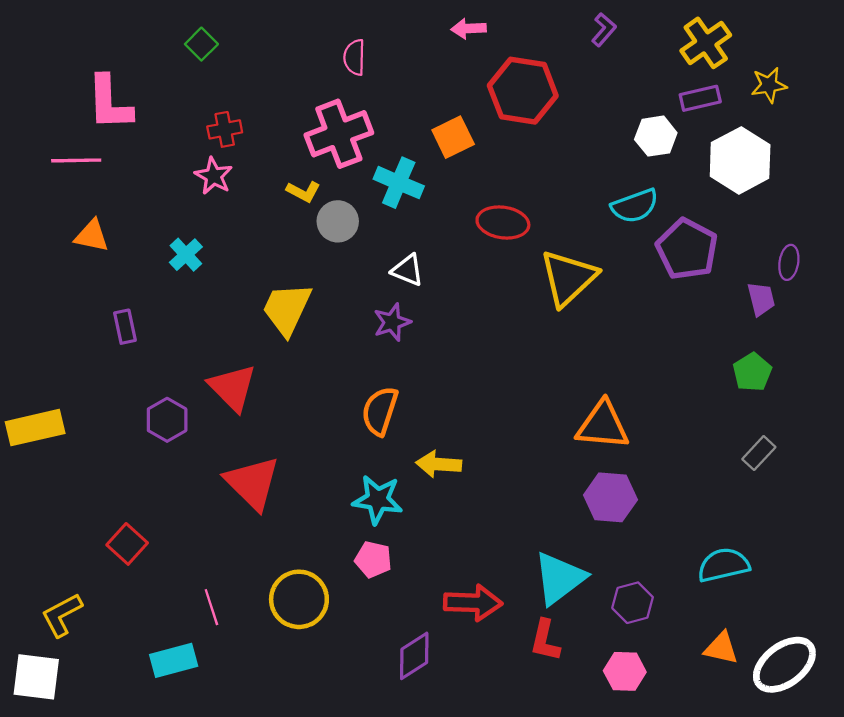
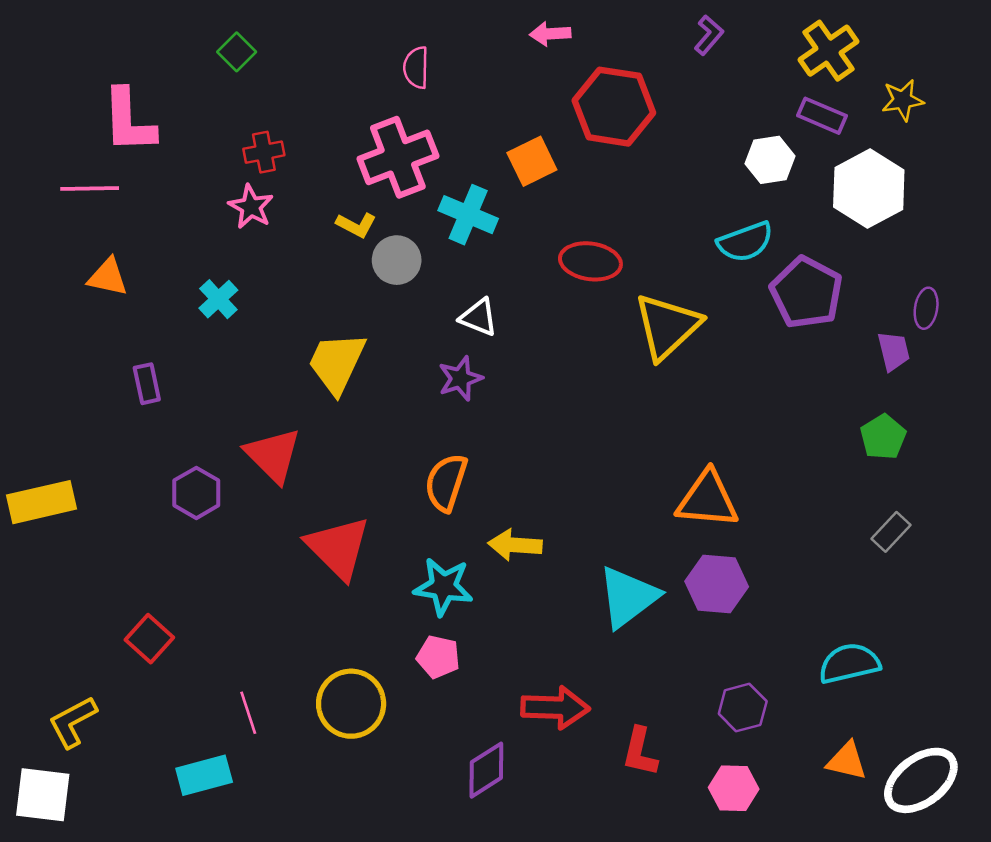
purple rectangle: (700, 98) -> (822, 116), turned 36
red triangle: (252, 483) -> (338, 548), moved
cyan triangle: (559, 578) -> (628, 597), moved

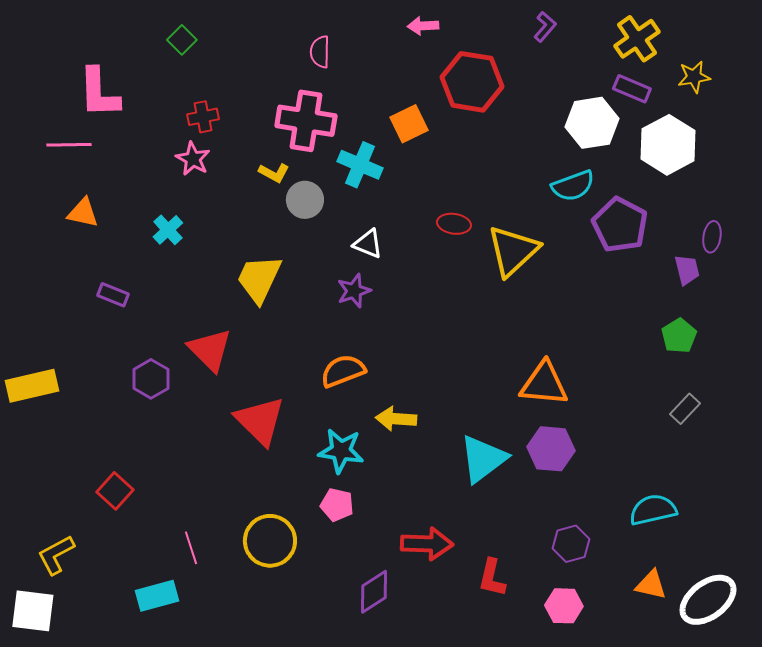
pink cross: (398, 157) -> (306, 121), turned 30
white hexagon: (770, 160) -> (592, 123), size x1.4
red ellipse: (590, 261) -> (454, 224), moved, size x0.7
purple rectangle: (147, 384) -> (113, 295), turned -56
orange semicircle: (446, 483) -> (343, 371), turned 51

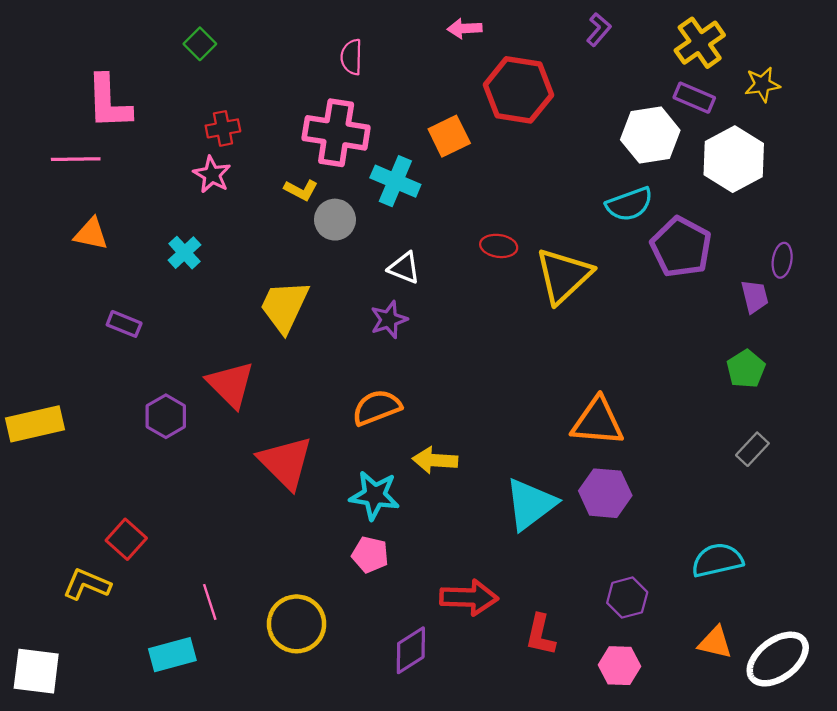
yellow circle: (270, 541) -> (297, 624), moved
yellow L-shape: (56, 555) -> (87, 584), moved, turned 51

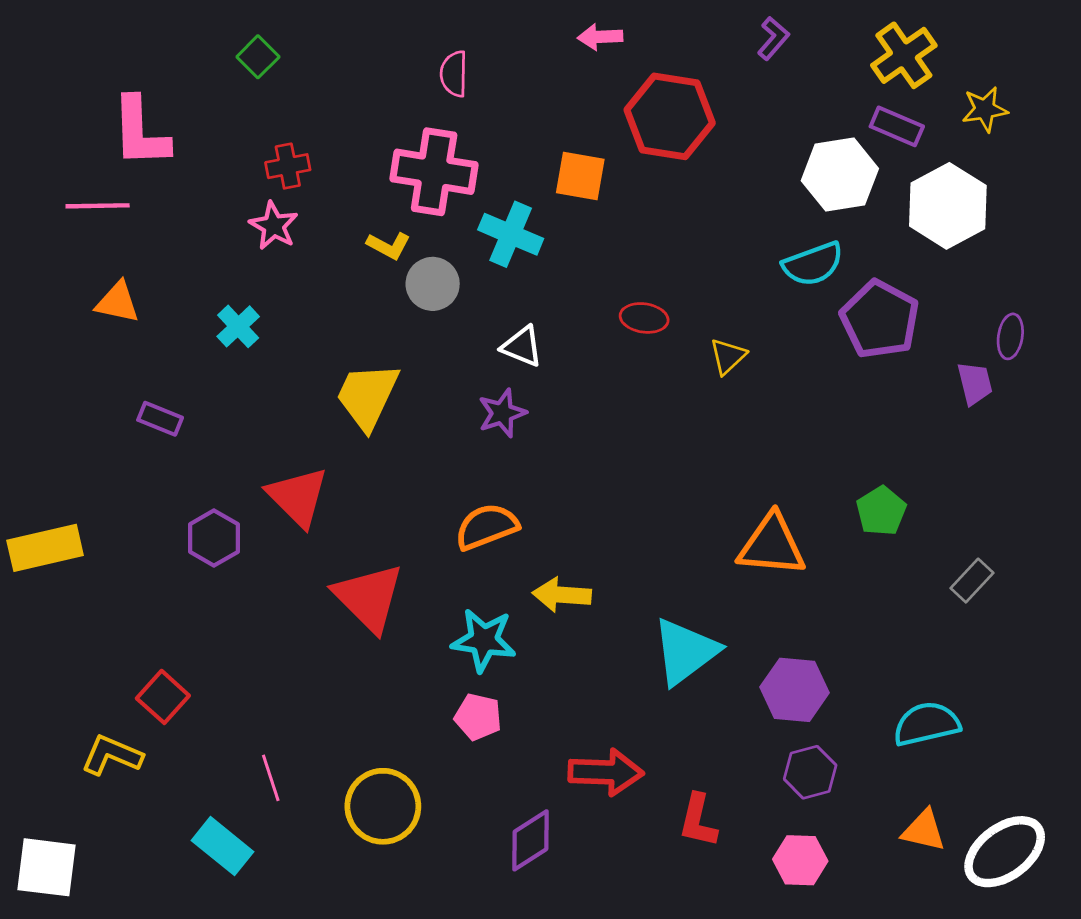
orange square: (449, 136) -> (580, 176), turned 36
yellow triangle: (563, 276) -> (728, 356), size x0.5
green pentagon: (746, 369) -> (881, 511), moved
purple hexagon: (605, 493) -> (795, 690), moved
cyan rectangle: (172, 655) -> (223, 846), turned 54

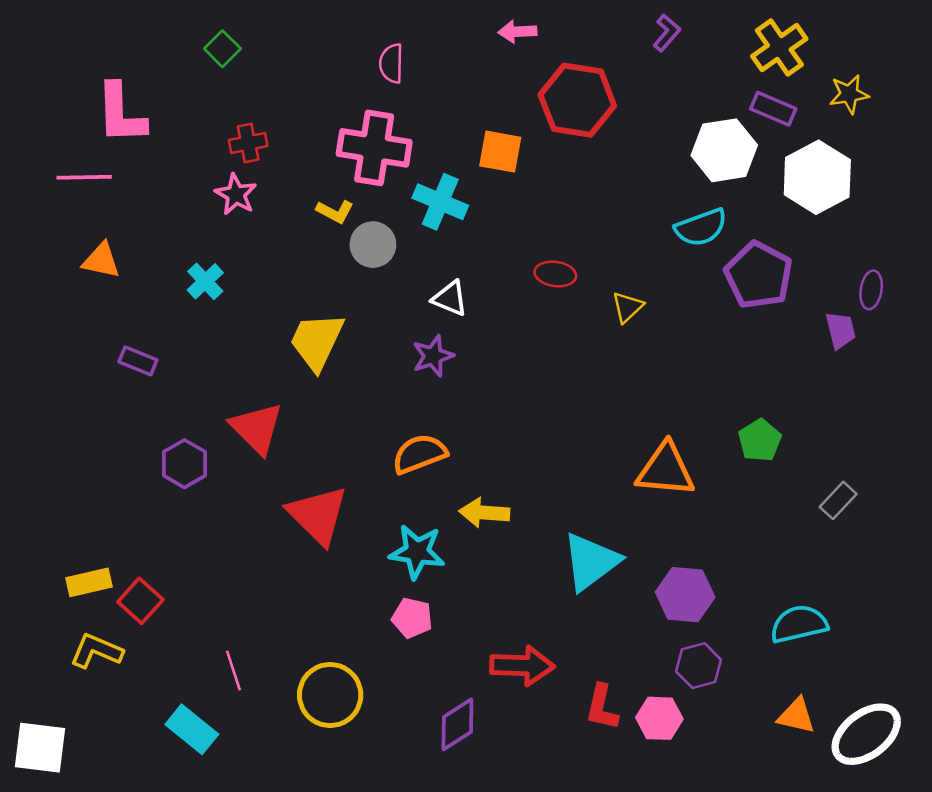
yellow rectangle: (45, 548) -> (89, 582), moved, size x0.7
pink hexagon: (800, 860) -> (659, 718), moved

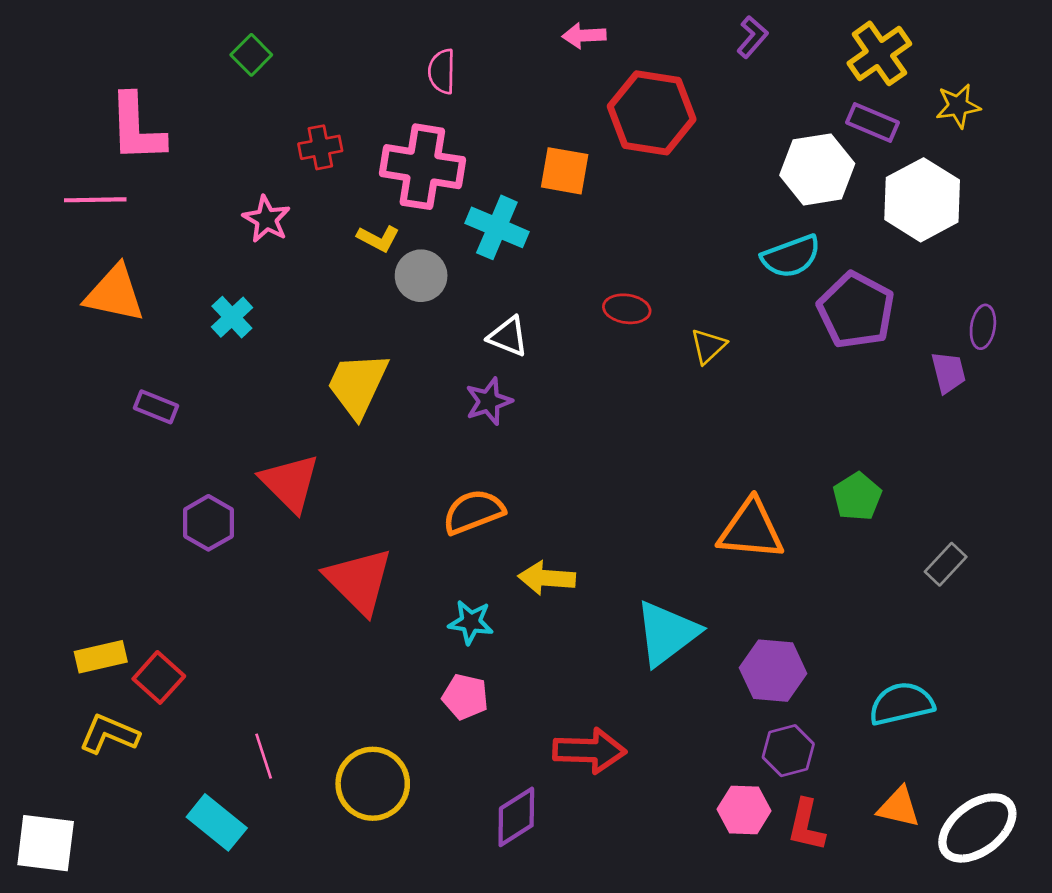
red cross: (248, 143) -> (320, 147), moved
orange triangle: (101, 260) -> (115, 294), size x1.4
cyan star: (417, 552) -> (471, 622), size x0.7
red L-shape: (602, 707) -> (806, 825), moved

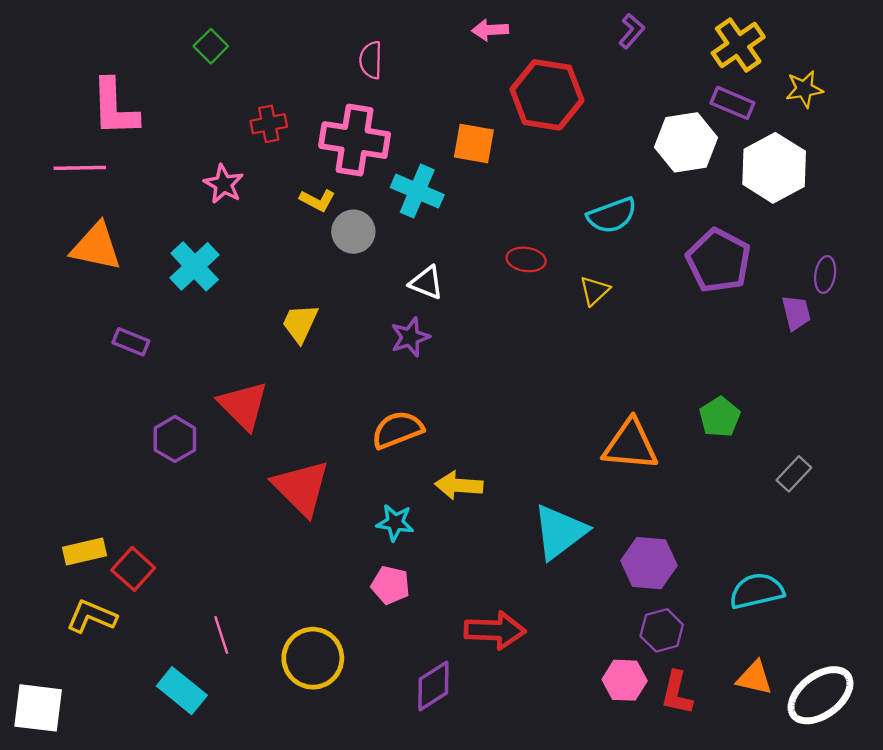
cyan semicircle: (791, 256) -> (612, 215), moved
cyan cross: (232, 317) -> (195, 266), size x1.4
yellow trapezoid: (358, 385) -> (300, 323), size x0.7

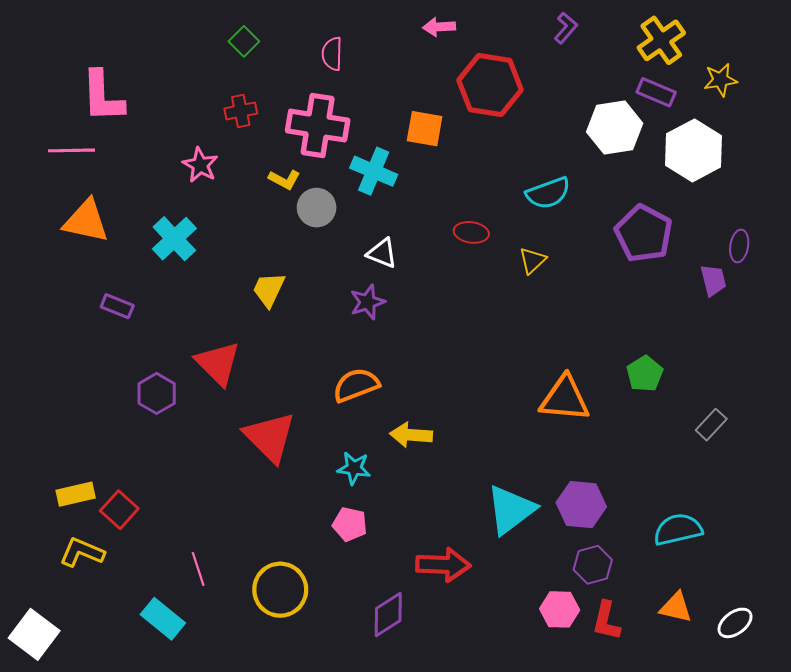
green square: (211, 46) -> (244, 41), moved
cyan triangle: (560, 532) -> (511, 510), moved
white ellipse: (821, 695) -> (735, 623), size x0.6
white square: (38, 708) -> (34, 634), turned 30

